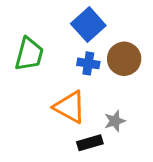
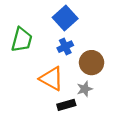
brown circle: (124, 59) -> (92, 63), moved
blue cross: (88, 63) -> (65, 47), turned -35

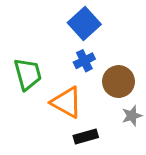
green trapezoid: (22, 40) -> (28, 74), moved, turned -30
gray star: (85, 89) -> (132, 116), moved

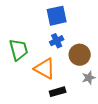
blue square: (84, 24) -> (57, 16), turned 30

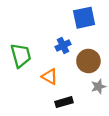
blue square: (57, 16) -> (84, 18), moved
orange triangle: (45, 69) -> (50, 77), size x0.7

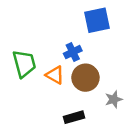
brown circle: (88, 61) -> (85, 78), moved
orange triangle: (50, 77) -> (55, 75), moved

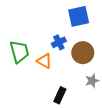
brown circle: (85, 78) -> (83, 53), moved
black rectangle: (74, 117) -> (60, 95), turned -49

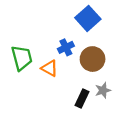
blue square: (79, 16) -> (88, 18), turned -30
black rectangle: (60, 95) -> (82, 98), moved

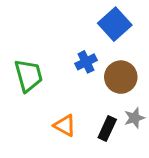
orange triangle: (50, 68) -> (65, 125), moved

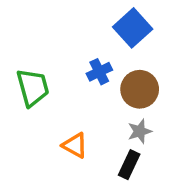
gray star: (134, 118) -> (140, 131), moved
black rectangle: (107, 128) -> (129, 165), moved

